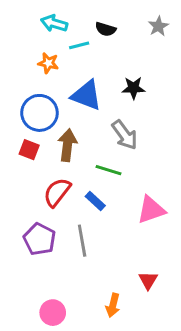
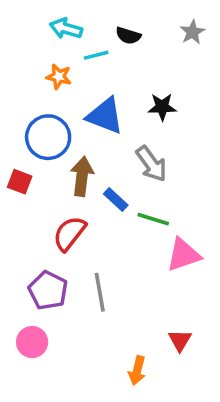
red square: (29, 150) -> (20, 182), moved
green line: (108, 170) -> (153, 219), moved
blue rectangle: (95, 201) -> (116, 200), moved
pink circle: (53, 313) -> (32, 342), moved

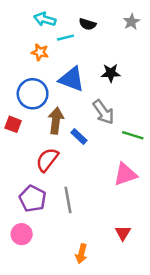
green line: (153, 219) -> (133, 135), moved
orange arrow: (137, 371) -> (81, 254), moved

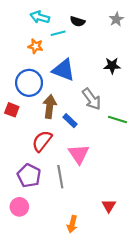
black star: (111, 73) -> (112, 66), moved
pink triangle: (125, 174) -> (79, 154), moved, turned -45

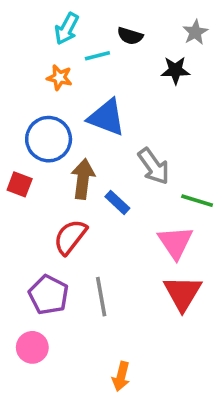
cyan arrow: (40, 17) -> (67, 29), turned -78
black star: (112, 66) -> (175, 70), moved
pink triangle: (79, 154) -> (175, 242), moved
red triangle: (109, 206) -> (183, 293), moved, size x1.6

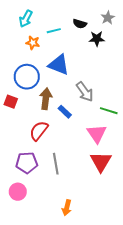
cyan arrow: (67, 29) -> (26, 19), moved
black semicircle: (130, 36) -> (80, 24), moved
purple pentagon: (49, 295) -> (27, 163), turned -30

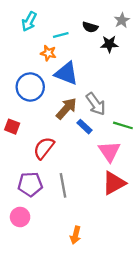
orange star: (33, 43) -> (48, 53), moved
brown arrow: (46, 99) -> (66, 108), moved, turned 35
red square: (11, 102) -> (12, 127), moved
blue rectangle: (65, 112) -> (84, 127), moved
red triangle: (101, 162) -> (114, 183), turned 30

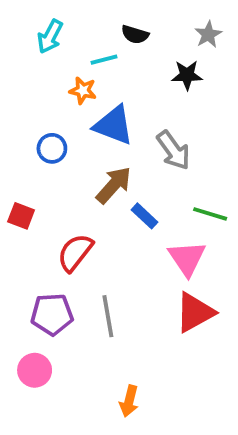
black semicircle: (90, 27) -> (135, 35), moved
blue circle: (30, 87) -> (52, 148), size x0.6
gray arrow: (96, 104) -> (174, 150), moved

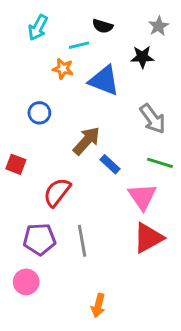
blue triangle: (114, 125) -> (104, 80), moved
gray arrow: (174, 150) -> (153, 119), moved

